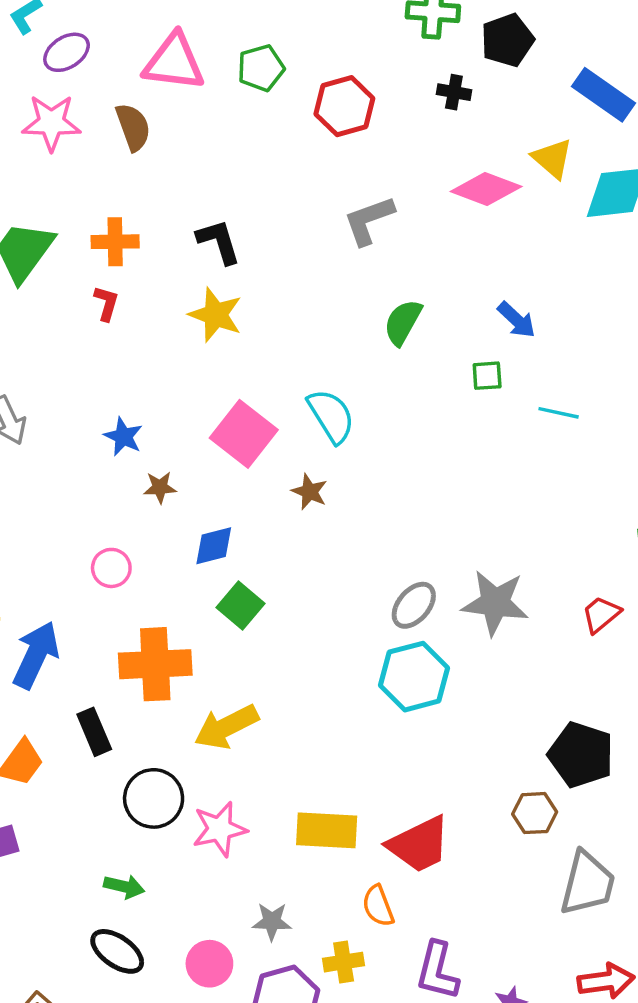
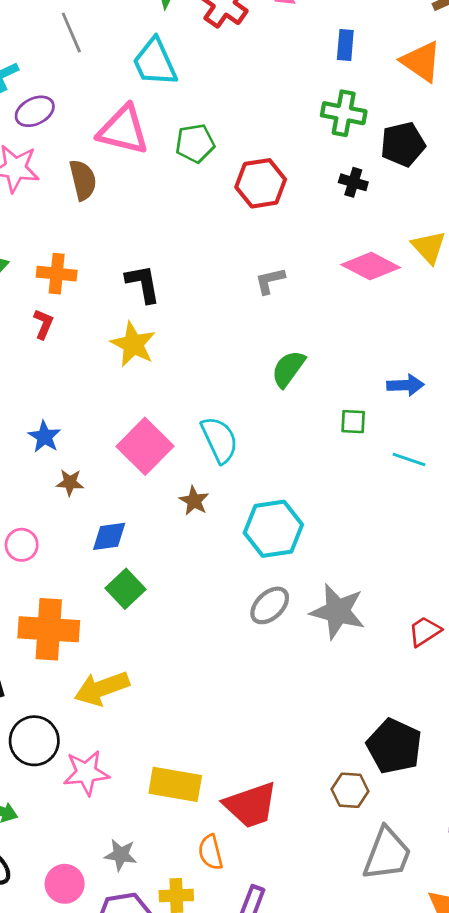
gray L-shape: (369, 220) -> (270, 281), size x0.7
blue arrow: (516, 320) -> (405, 385), moved, turned -52
cyan hexagon: (414, 677) -> (273, 529), moved

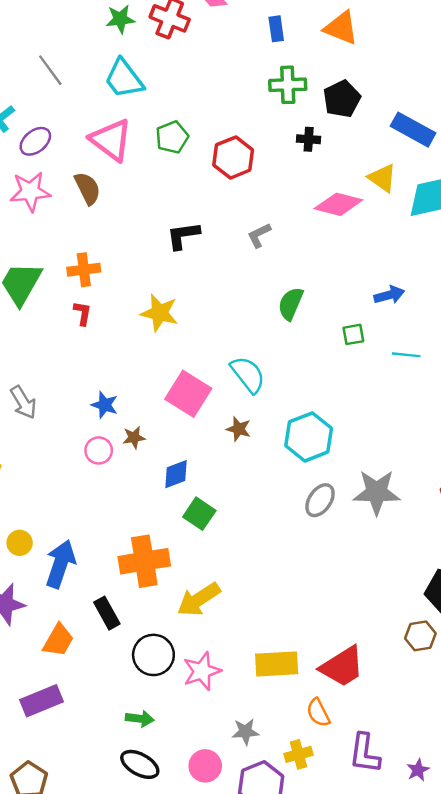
pink triangle: (123, 130) -> (111, 140), turned 36
black L-shape: (143, 284) -> (183, 236), moved, turned -75
pink circle: (22, 545) -> (99, 450), moved

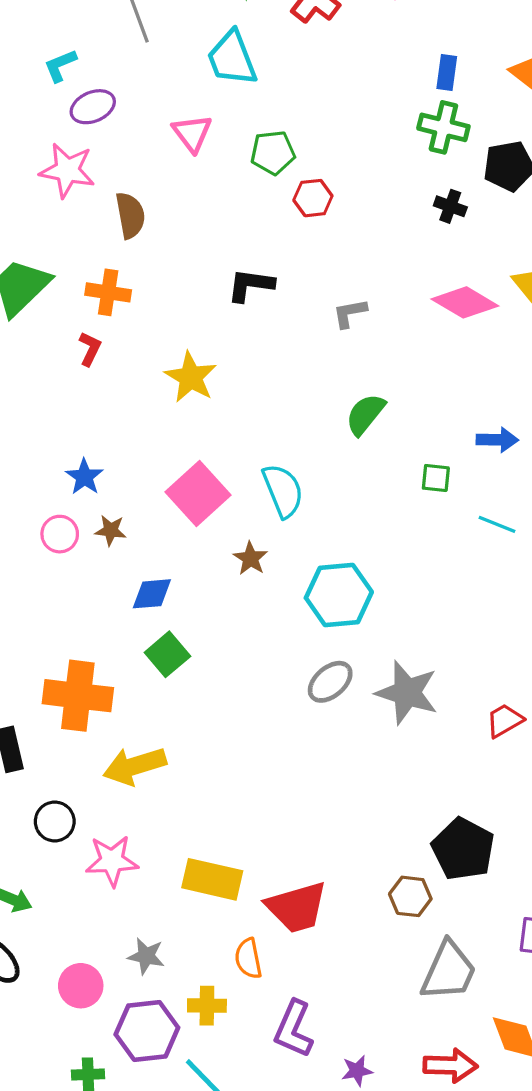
blue rectangle: (276, 29) -> (447, 72), moved
pink triangle: (111, 140) -> (192, 133), size x0.7
red hexagon: (233, 157) -> (313, 198), moved, size x0.7
brown semicircle: (88, 188) -> (130, 215), moved
black circle: (153, 655) -> (55, 821), size x0.7

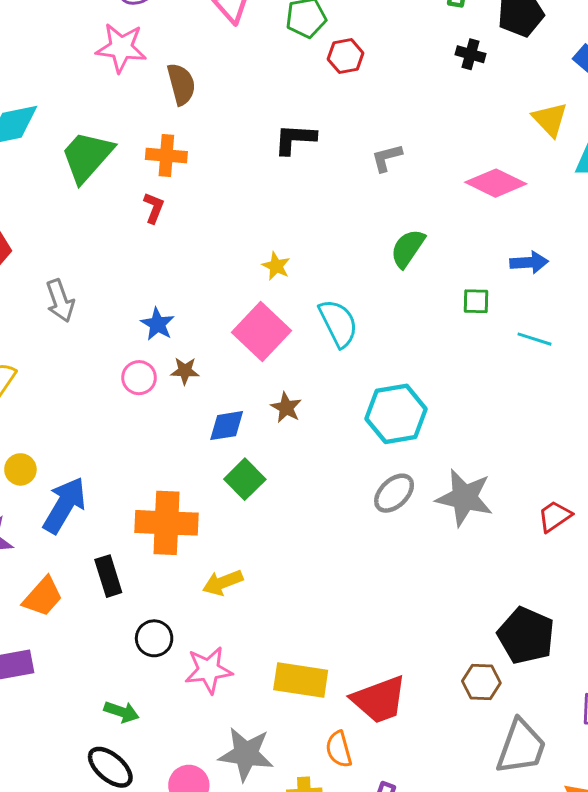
pink diamond: (465, 302) -> (496, 183), moved
yellow star: (191, 377) -> (276, 266), moved, size x0.6
brown star: (250, 558) -> (286, 408), moved
yellow arrow: (135, 766) -> (223, 583), size x0.7
gray star: (146, 956) -> (246, 754), size x1.6

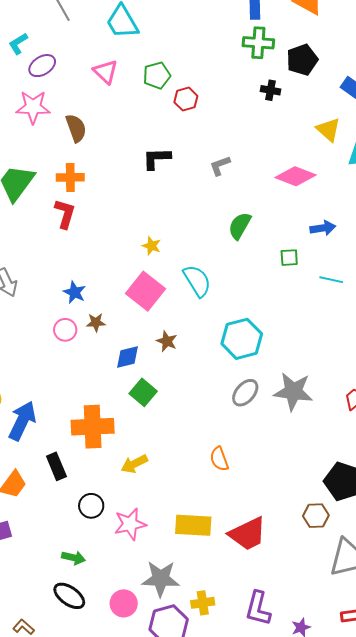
red L-shape: (154, 208) -> (65, 214), size x1.4
orange semicircle: (339, 749) -> (219, 459), moved

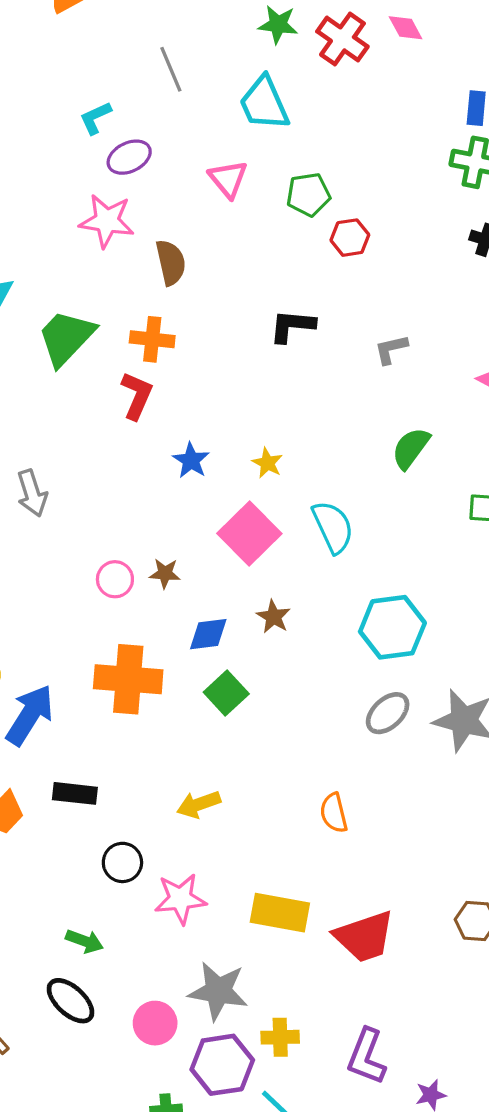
blue star: (75, 292) -> (191, 460), moved
orange cross: (93, 427) -> (128, 679), moved
black rectangle: (56, 466) -> (75, 793), turned -68

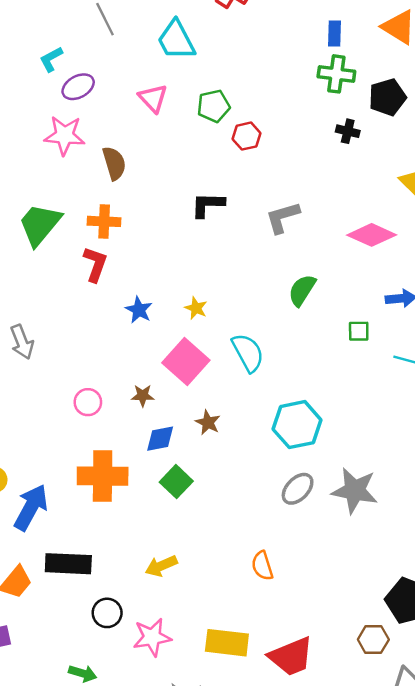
gray L-shape: (391, 349) -> (283, 217), size x1.4
brown star: (165, 573) -> (143, 396), moved
black rectangle: (75, 793) -> (68, 564), size x1.4

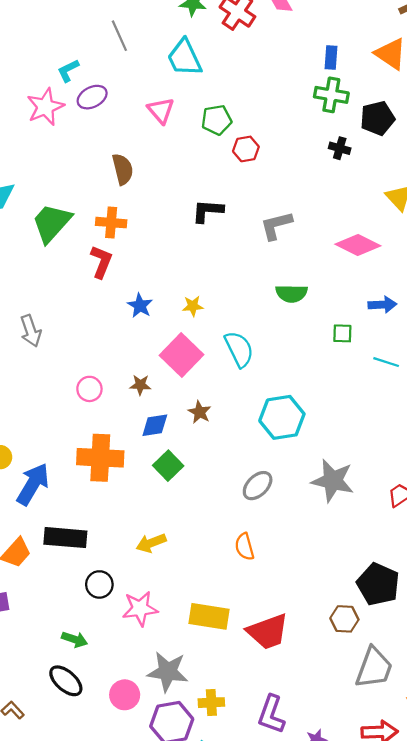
pink star: (65, 135) -> (45, 107), moved, turned -30
green semicircle: (302, 290) -> (292, 293), turned -124
yellow star: (196, 308) -> (193, 306), turned -30
gray ellipse: (298, 489) -> (258, 486), moved

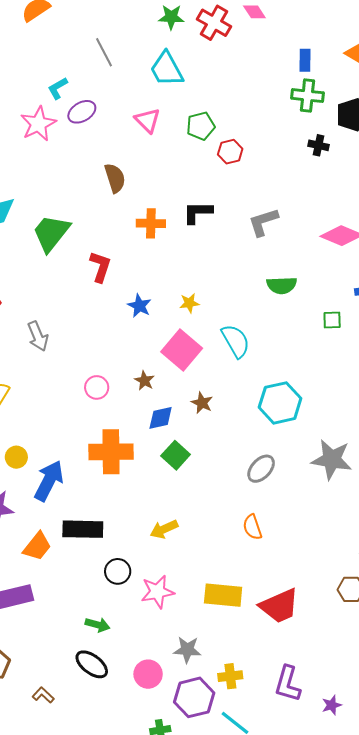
orange cross: (111, 223) -> (151, 223), moved
brown star: (140, 385) -> (144, 381), turned 30
gray star: (168, 672) -> (187, 650), size x0.7

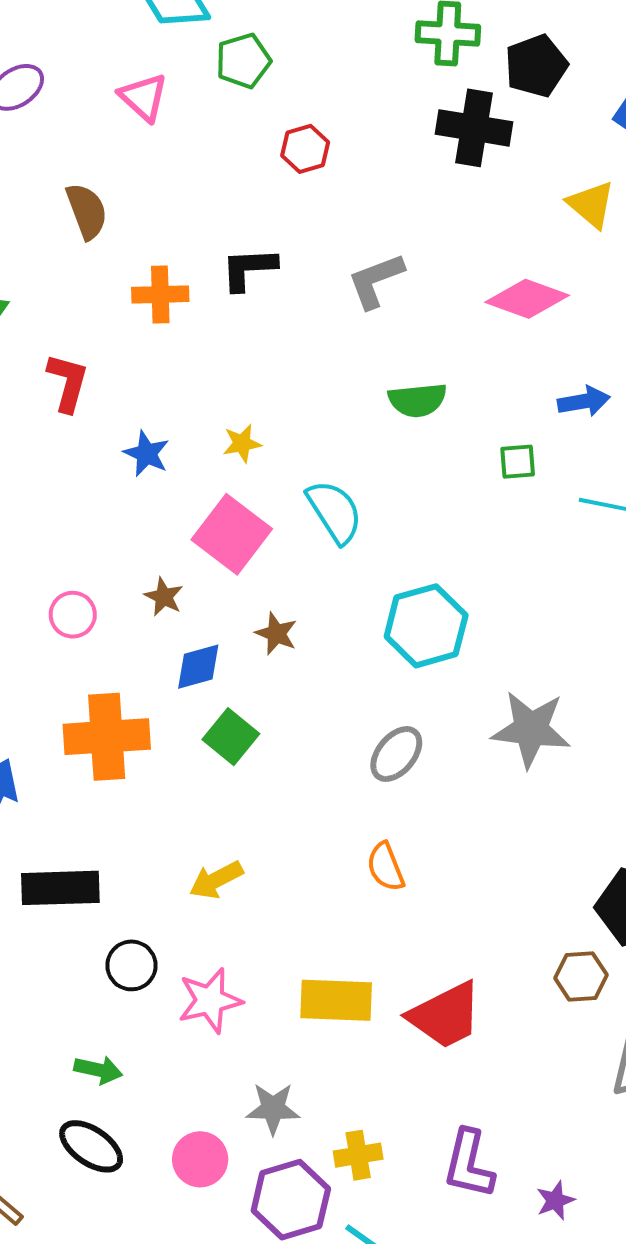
green pentagon: (201, 126) -> (243, 61), moved
black cross: (319, 145) -> (474, 128), size x1.8

